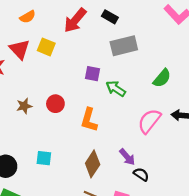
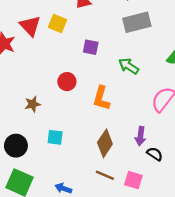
purple square: (93, 74) -> (91, 47), moved
brown star: (24, 106) -> (33, 104), moved
purple arrow: (127, 157) -> (140, 136), turned 48

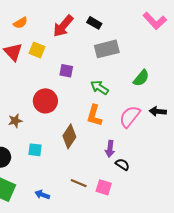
red circle: (67, 82) -> (45, 101), size x1.5
orange L-shape: (101, 98) -> (94, 116), moved
brown diamond: (105, 143) -> (69, 136), moved

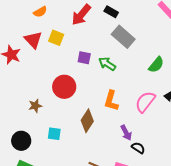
gray rectangle: (107, 49) -> (123, 37), turned 55
green arrow: (100, 87) -> (107, 64), moved
purple arrow: (110, 149) -> (126, 133), turned -35

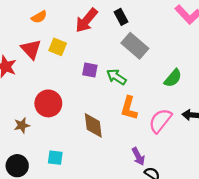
black rectangle: (111, 12) -> (121, 17), turned 32
red circle: (64, 87) -> (48, 103), moved
orange L-shape: (111, 101) -> (129, 108), moved
brown star: (35, 106) -> (22, 125), moved
brown diamond: (87, 121) -> (93, 125), moved, turned -40

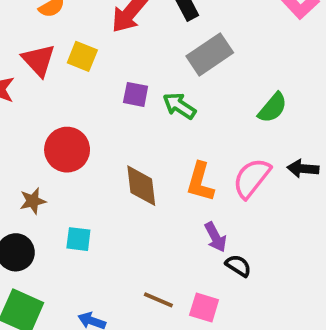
gray rectangle: (135, 46) -> (210, 54), turned -75
orange L-shape: (129, 108) -> (200, 182), moved
brown star: (22, 125) -> (33, 201), moved

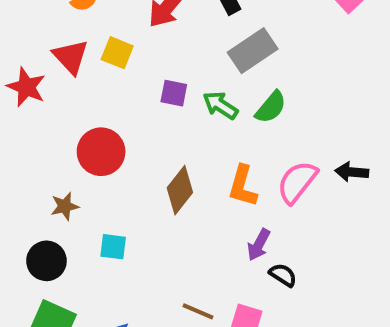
green semicircle: (273, 108) -> (271, 107), moved
brown diamond: (141, 186) -> (180, 190), turned 45
purple arrow: (215, 237) -> (259, 245), turned 56

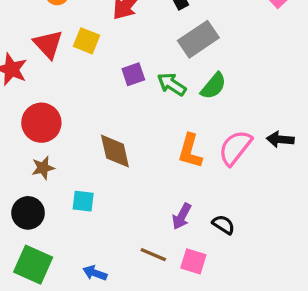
purple square: (174, 93) -> (133, 74), turned -30
red circle: (101, 152) -> (41, 123), moved
brown diamond: (180, 190) -> (115, 151), moved, turned -51
purple arrow: (259, 245) -> (182, 216), moved

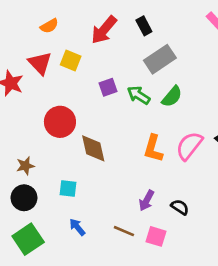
red circle: (41, 123) -> (60, 122), moved
brown star: (43, 168) -> (25, 166), moved
green square: (33, 265) -> (28, 239), turned 32
blue arrow: (95, 273) -> (77, 227), moved, turned 30

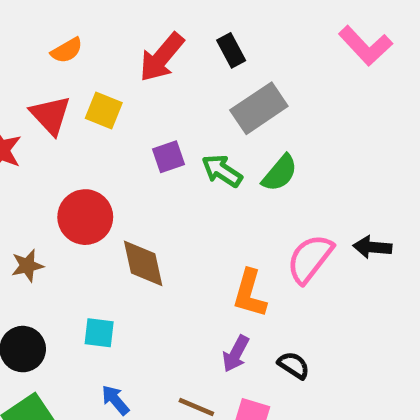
orange L-shape: (153, 148) -> (250, 293), moved
brown star: (25, 166) -> (27, 266), moved

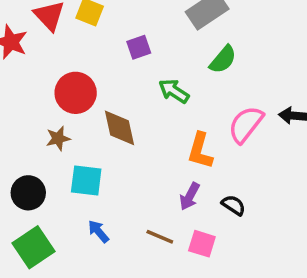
green arrow: (222, 171) -> (174, 91), moved
brown star: (27, 266) -> (58, 138), moved
cyan square: (99, 333) -> (86, 181), size x1.4

